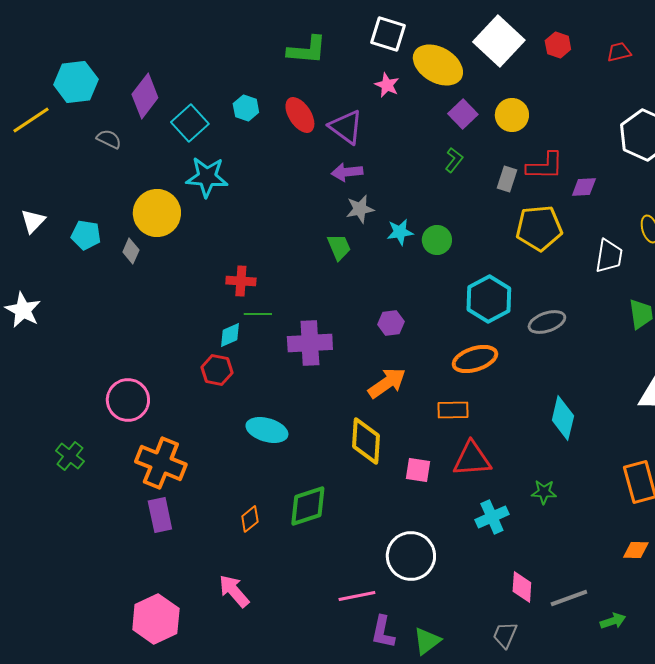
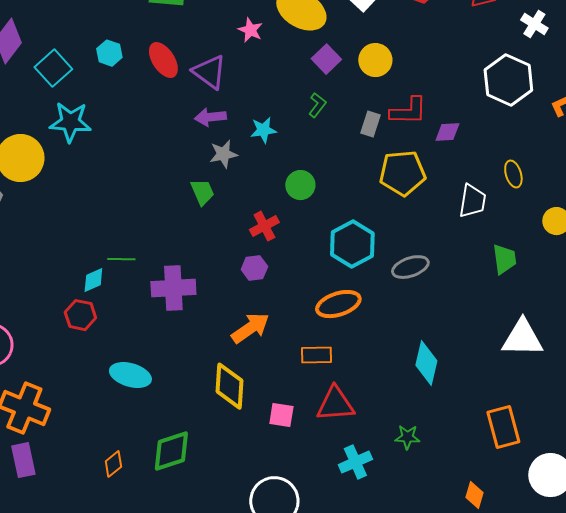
cyan star: (400, 232) -> (263, 130), moved
red cross: (241, 281) -> (264, 226), moved, turned -32
orange diamond: (636, 550) -> (474, 495), moved, turned -76

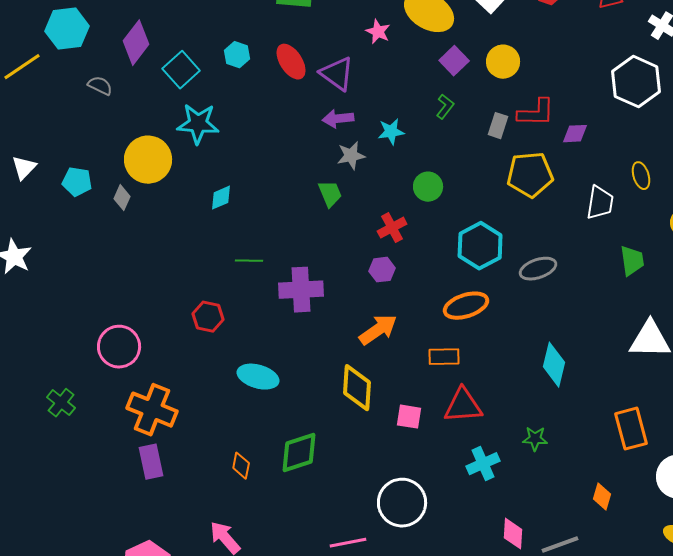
cyan diamond: (93, 280) -> (221, 198), moved
orange diamond: (113, 464) -> (241, 466), turned -40

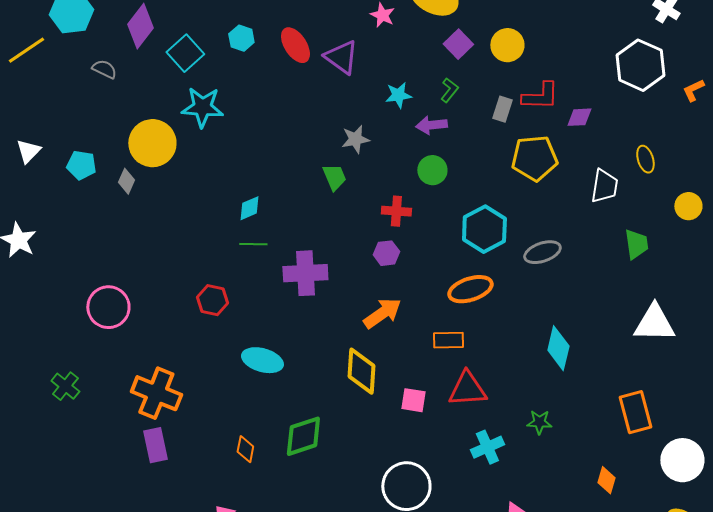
purple arrow: (338, 119) -> (431, 125), moved
cyan star: (391, 132) -> (398, 95), moved
cyan diamond: (221, 198) -> (249, 208), moved
red cross: (392, 228) -> (396, 211), turned 32
pink circle: (119, 347) -> (108, 307), moved

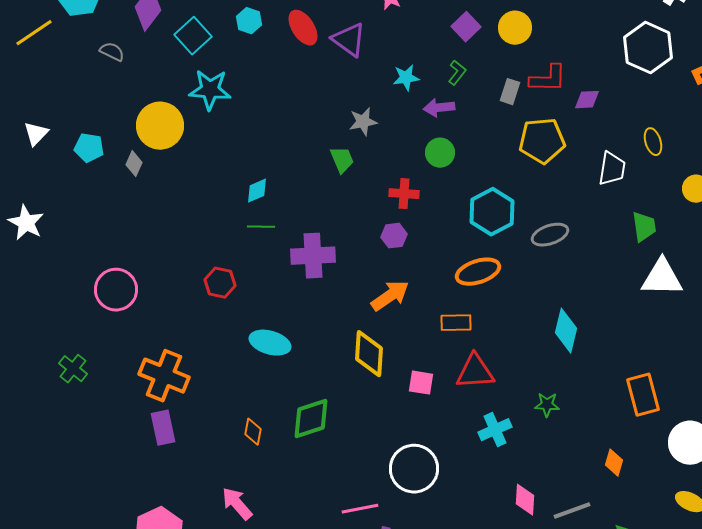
white triangle: (654, 323) -> (662, 278), moved

